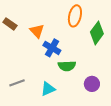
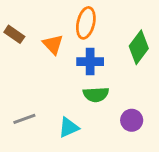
orange ellipse: (75, 16) -> (86, 23), moved
blue cross: (52, 48) -> (90, 62), moved, turned -30

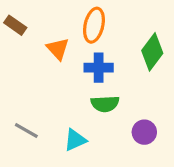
brown rectangle: (14, 34) -> (15, 25), moved
gray line: (24, 119) -> (26, 131), turned 50

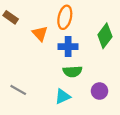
cyan triangle: (75, 140) -> (63, 96), moved

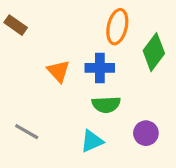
orange ellipse: (65, 17) -> (117, 27), moved
orange triangle: (40, 34) -> (58, 71), moved

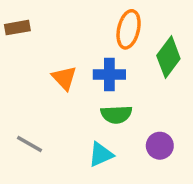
brown rectangle: (16, 25) -> (17, 28), turned -45

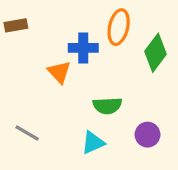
blue cross: (109, 74) -> (83, 48), moved

